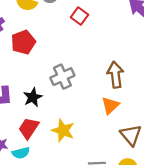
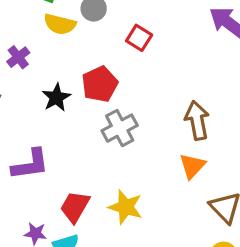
red pentagon: (23, 42) -> (100, 84), moved
black star: (33, 97) -> (56, 97), moved

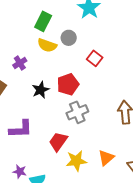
orange triangle: (192, 166) -> (106, 158), moved
red trapezoid: (75, 207) -> (58, 142), moved
yellow star: (126, 207) -> (76, 161), turned -30

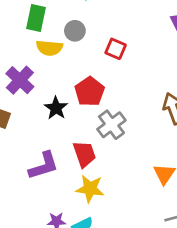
purple cross: (20, 63) -> (20, 80), size x1.5
red trapezoid: (58, 142) -> (84, 154), moved, turned 140
yellow star: (76, 161) -> (90, 189), moved, turned 30

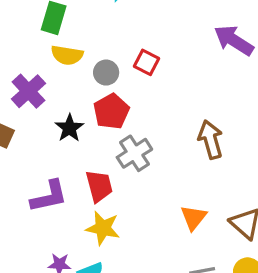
gray circle: (75, 31) -> (106, 73), moved

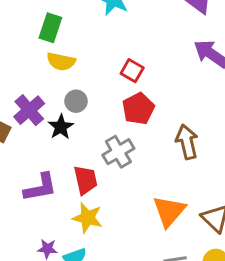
gray circle: (106, 73) -> (76, 101), moved
purple cross: (28, 91) -> (29, 110), moved
red pentagon: (111, 111) -> (138, 109), moved
orange triangle: (194, 217) -> (169, 211), size x1.4

